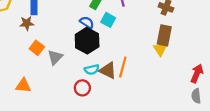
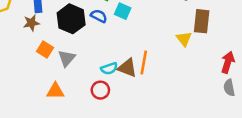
brown rectangle: (164, 35) -> (202, 21), moved
black hexagon: (87, 41) -> (71, 19), moved
orange triangle: (23, 86) -> (55, 91), moved

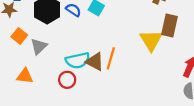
yellow triangle: (184, 39) -> (151, 40), size x1.5
cyan semicircle: (109, 68) -> (78, 60), size x1.5

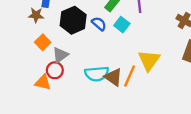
yellow triangle: (151, 40) -> (149, 60), moved
red circle: (67, 80) -> (55, 70), moved

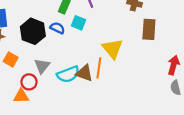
gray triangle: (60, 55) -> (42, 66), moved

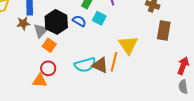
orange square: (11, 59) -> (49, 45), moved
gray triangle: (42, 66) -> (41, 31), moved

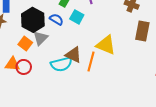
gray triangle: (41, 31) -> (40, 38), moved
yellow triangle: (128, 45) -> (106, 45), turned -35
brown triangle: (100, 65) -> (73, 55), moved
orange triangle: (40, 81) -> (12, 64), moved

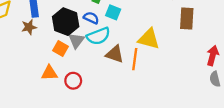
cyan semicircle: (61, 64) -> (98, 36), moved
red circle: (24, 67) -> (73, 81), moved

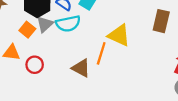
brown triangle: (115, 54) -> (81, 68), moved

